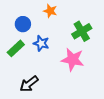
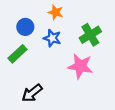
blue star: (41, 43) -> (52, 38), moved

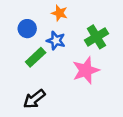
green rectangle: (17, 54) -> (36, 57), moved
pink star: (80, 66) -> (86, 70), turned -30

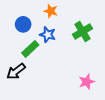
pink star: (86, 70) -> (87, 82), moved, size x0.7
black arrow: (34, 99) -> (16, 71), moved

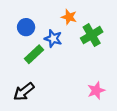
orange star: (51, 11) -> (69, 17), moved
black arrow: (16, 71) -> (24, 92), moved

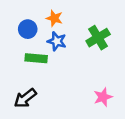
orange star: (69, 17) -> (54, 18), moved
green rectangle: (34, 54) -> (36, 58), turned 48

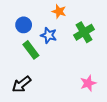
orange star: (54, 18) -> (59, 11), moved
green rectangle: (36, 58) -> (31, 50), turned 48

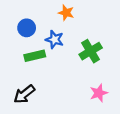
green cross: (84, 32) -> (91, 51), moved
green rectangle: (31, 50) -> (35, 56), turned -66

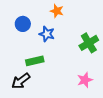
green cross: (91, 51) -> (89, 43), moved
green rectangle: (35, 56) -> (35, 61), moved

